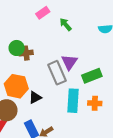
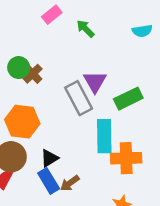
brown cross: (26, 53) -> (33, 74), turned -32
black triangle: (35, 97) -> (49, 158), moved
orange cross: (95, 103) -> (126, 158), moved, size x1.5

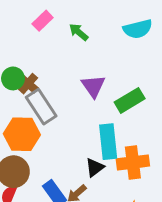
cyan semicircle: (142, 31) -> (138, 29), size x1.4
gray rectangle: (79, 98) -> (41, 107), moved
black triangle: (49, 158) -> (95, 167), moved

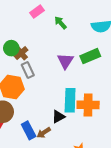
green rectangle: (130, 100) -> (90, 56), moved
gray rectangle: (41, 107) -> (28, 70), size x0.7
orange cross: (133, 162) -> (88, 105), moved

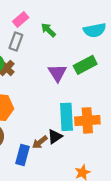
gray rectangle: (28, 70) -> (16, 41), moved, turned 49
blue rectangle: (29, 130) -> (22, 155), turned 48
brown arrow: (44, 133) -> (40, 142), moved

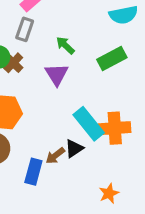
green arrow: (48, 30) -> (65, 45), moved
purple triangle: (57, 73) -> (57, 74), moved
cyan rectangle: (67, 117) -> (89, 124), turned -36

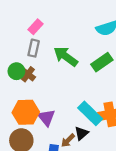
green arrow: (65, 45) -> (66, 56), size x1.6
purple triangle: (57, 74) -> (46, 118), moved

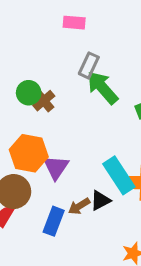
pink rectangle: (36, 27) -> (74, 23), moved, turned 40
gray rectangle: (34, 48) -> (89, 65), moved

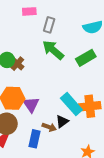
gray rectangle: (89, 65) -> (49, 25), moved
brown arrow: (79, 206) -> (49, 127), turned -120

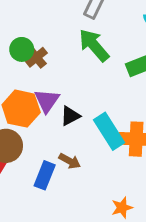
purple triangle: (31, 105) -> (47, 101), moved
black triangle: (62, 122) -> (70, 116), moved

